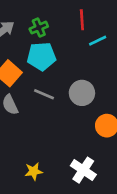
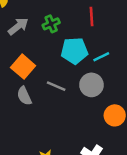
cyan line: (98, 41) -> (101, 57), moved
cyan pentagon: (41, 56) -> (74, 51), moved

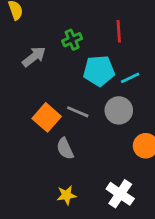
gray arrow: (18, 26) -> (34, 57), moved
orange square: (23, 67) -> (47, 117), moved
gray semicircle: (24, 96) -> (65, 149), moved

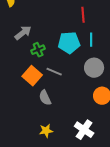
green cross: (72, 40) -> (38, 50), moved
cyan line: (130, 78) -> (91, 40), moved, turned -64
gray circle: (119, 110) -> (94, 68), moved

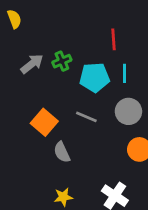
green cross: (38, 50) -> (62, 61), moved
gray line: (54, 72) -> (86, 117), moved

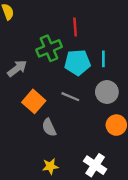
red line: (114, 39) -> (75, 27), moved
green cross: (62, 61) -> (49, 48), size x1.5
gray arrow: (32, 64) -> (17, 68), moved

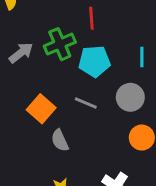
cyan line: (103, 59) -> (142, 57), moved
gray arrow: (17, 68) -> (21, 53), moved

